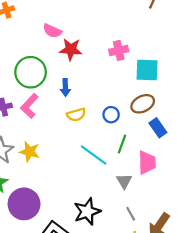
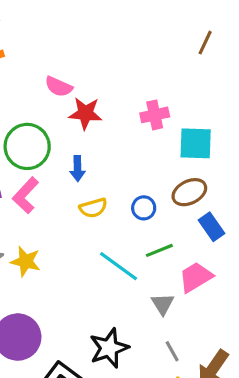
green line: (122, 144) -> (159, 250), turned 48
pink trapezoid: (147, 163) -> (196, 277), turned -120

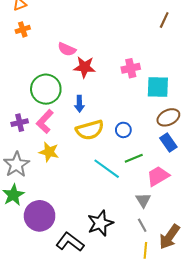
brown ellipse: (189, 192) -> (168, 117), moved
yellow semicircle: (93, 208) -> (90, 130), size x1.5
yellow star: (26, 261) -> (49, 152), moved
gray triangle: (163, 304) -> (143, 200), moved

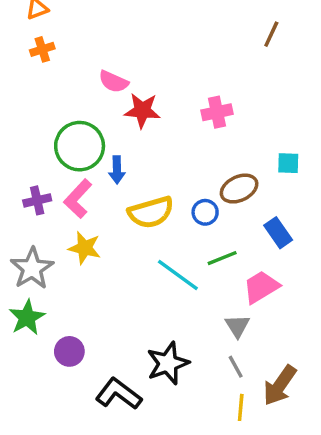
cyan square: (158, 87) -> (288, 163), moved, size x0.6
blue arrow: (79, 104) -> (117, 170), moved
brown ellipse: (168, 117) -> (239, 189), moved
purple circle: (40, 216) -> (69, 351), size x0.6

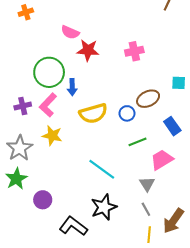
cyan line: (178, 275) -> (102, 169), moved

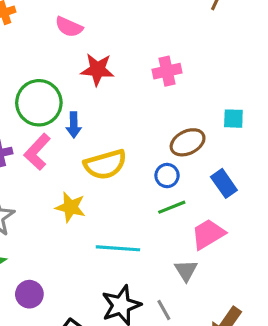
pink semicircle: (70, 32) -> (69, 27), moved
blue circle: (127, 113) -> (167, 176), moved
yellow star: (52, 136) -> (71, 207), moved
cyan line: (102, 169) -> (118, 248), turned -32
gray line: (146, 209) -> (164, 310), moved

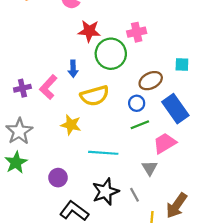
green circle: (39, 103) -> (111, 54), moved
blue rectangle: (224, 183) -> (175, 109), size x1.5
purple circle: (29, 294) -> (58, 178), moved

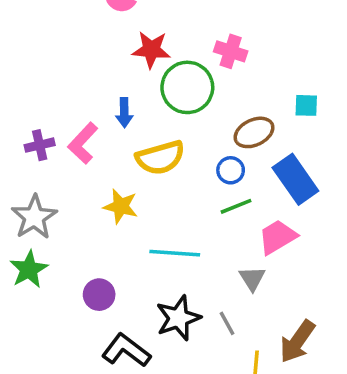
pink cross: (137, 32) -> (231, 51), turned 30

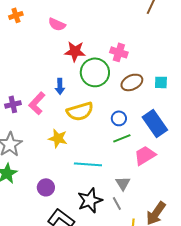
brown ellipse: (254, 132) -> (132, 82), moved
gray triangle: (252, 278) -> (123, 183), moved

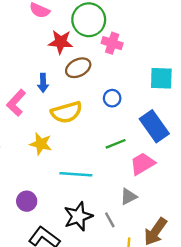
green circle: (95, 72) -> (89, 20), moved
brown ellipse: (132, 82) -> (78, 68), moved
cyan square: (161, 82) -> (161, 78), size x1.5
blue circle: (119, 118) -> (112, 98), moved
gray triangle: (123, 183) -> (129, 196), moved, turned 35

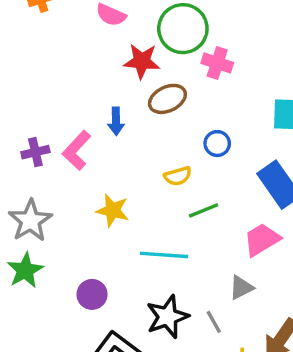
yellow semicircle: (66, 112) -> (178, 176), moved, size x0.6
green line: (116, 144) -> (203, 210), moved

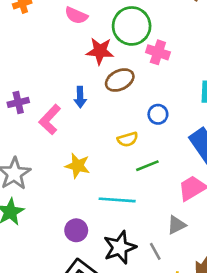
purple cross: (35, 152) -> (18, 102), moved
purple circle: (92, 294) -> (76, 230), moved

